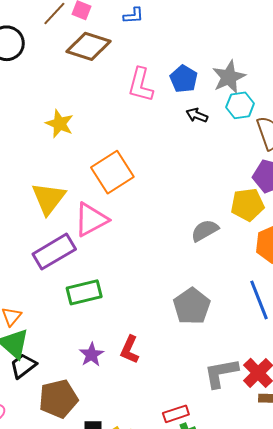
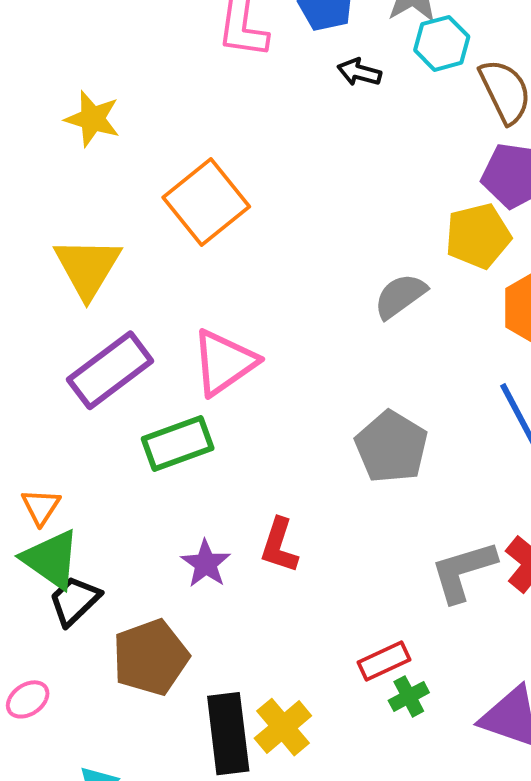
pink triangle: (91, 220) -> (224, 362), moved

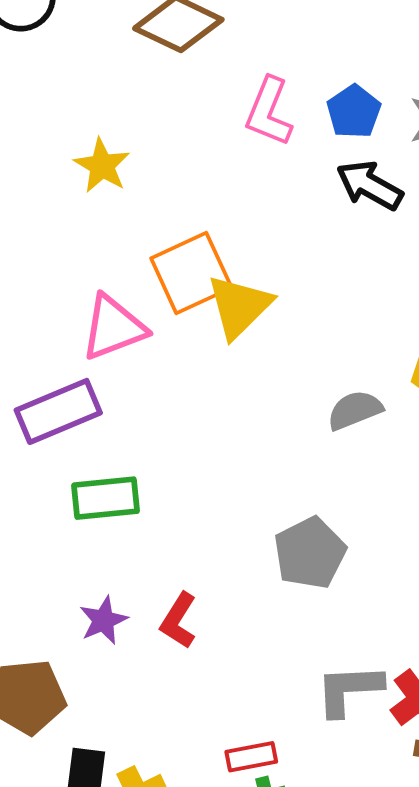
black arrow: (359, 72) -> (369, 185), size x1.6
yellow triangle: (87, 267) -> (239, 306), moved
pink triangle: (224, 362) -> (113, 328), moved

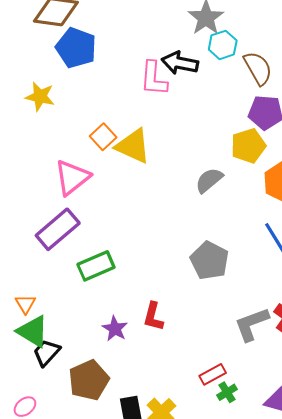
pink L-shape: (269, 112) -> (154, 78), moved
blue pentagon: (354, 112) -> (76, 48), moved, size x1.4
orange square: (191, 273) -> (103, 137), size x0.6
yellow triangle: (239, 306) -> (133, 146), turned -33

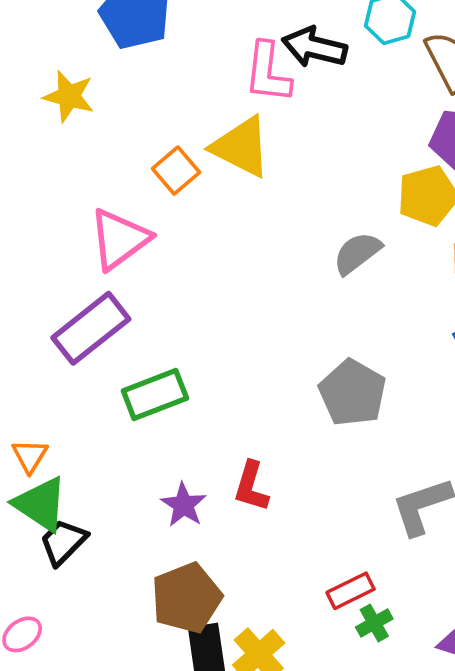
yellow triangle: (133, 146) -> (241, 147), moved
brown pentagon: (89, 380) -> (187, 598), moved

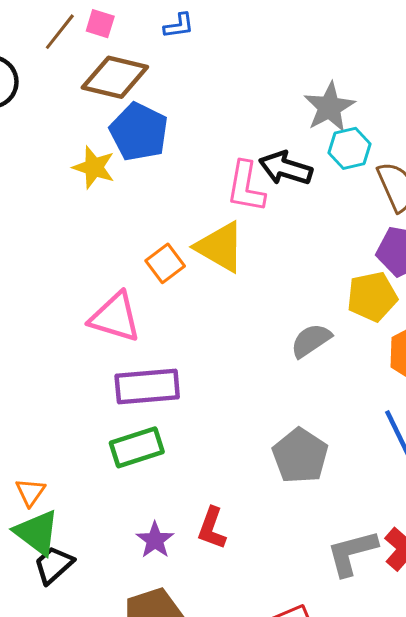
yellow star: (69, 96) -> (94, 167), moved
pink triangle: (119, 239) -> (115, 317), turned 50
purple rectangle: (91, 328) -> (147, 387), moved, turned 30

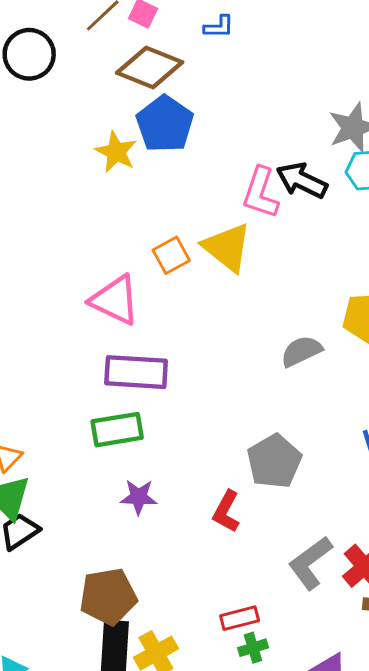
red L-shape: (212, 528) -> (226, 512), moved
purple star: (155, 540) -> (139, 497), moved, turned 30
gray L-shape: (352, 553) -> (310, 563), turned -30

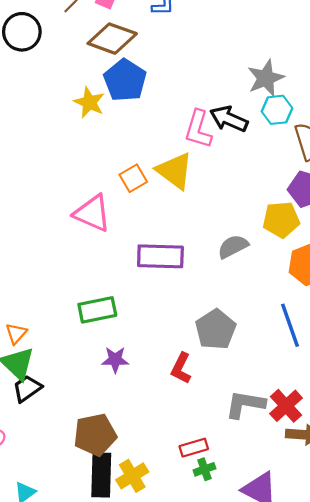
purple rectangle: (136, 372) -> (160, 256), moved
gray L-shape: (310, 563) -> (245, 404), turned 48

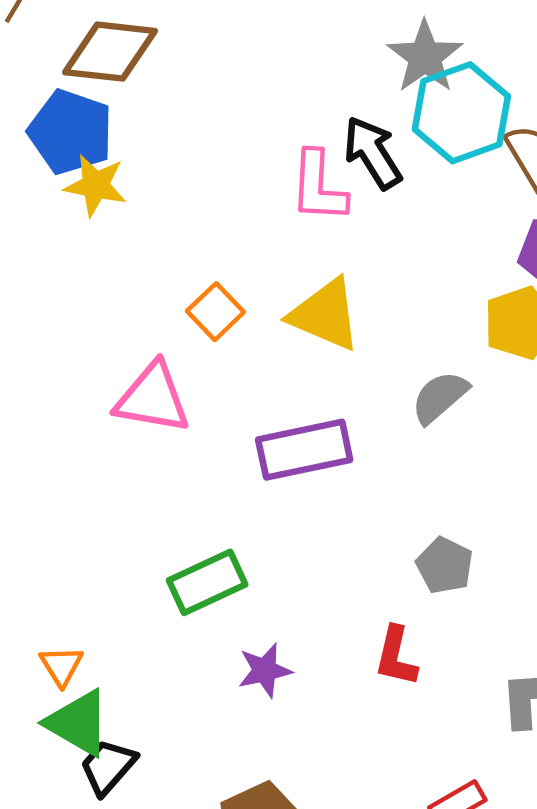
blue pentagon: (125, 80) -> (71, 132), moved
cyan hexagon: (277, 110) -> (461, 113), size x1.6
black arrow: (229, 119) -> (373, 153), turned 48
yellow triangle: (175, 171) -> (325, 315), moved
gray pentagon: (216, 329) -> (445, 565), size x0.7

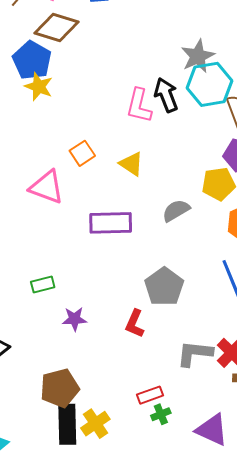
yellow triangle: (325, 315) -> (131, 164), size x0.7
gray pentagon: (445, 565) -> (164, 287), size x1.5
green rectangle: (207, 582) -> (43, 284), moved, size x0.7

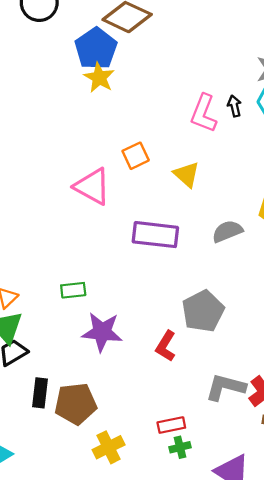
black arrow: (166, 95) -> (234, 106), size x0.6
purple star: (74, 319) -> (102, 332), size x1.5
black rectangle: (67, 424) -> (40, 393), moved, size x0.7

